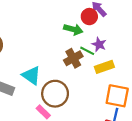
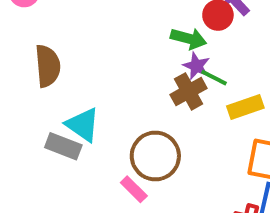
purple star: (99, 44) -> (196, 66), moved
cyan triangle: (31, 75) -> (83, 125), moved

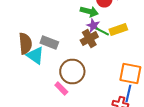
brown semicircle: (48, 66) -> (25, 44), moved
yellow rectangle: (245, 107) -> (118, 30), moved
gray rectangle: (63, 146) -> (49, 42), moved

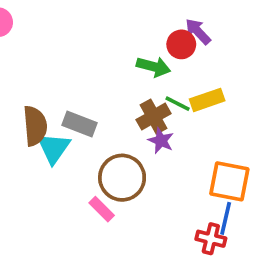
purple star: (93, 26) -> (161, 141), moved
cyan triangle: (35, 56) -> (54, 148), turned 30

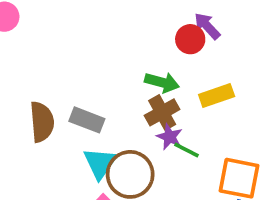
green arrow: (153, 67) -> (162, 82), moved
green line: (178, 104) -> (186, 150), moved
cyan triangle: (54, 148) -> (100, 163), moved

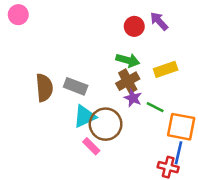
red circle: (190, 39) -> (134, 26), moved
green line: (186, 150) -> (155, 107), moved
cyan triangle: (100, 163) -> (85, 116), turned 30

